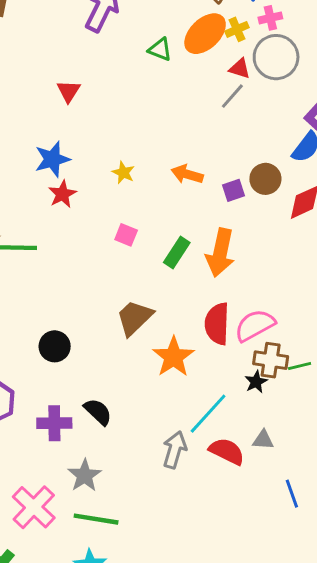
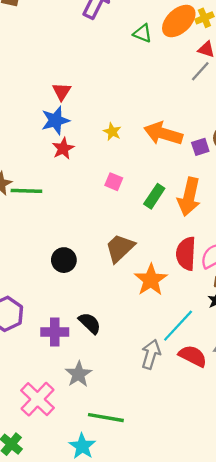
red triangle: (69, 91) -> (62, 91), moved
orange arrow: (187, 174) -> (163, 134), size x1.5
black circle: (55, 346) -> (64, 260), moved
green line: (96, 519) -> (106, 418), moved

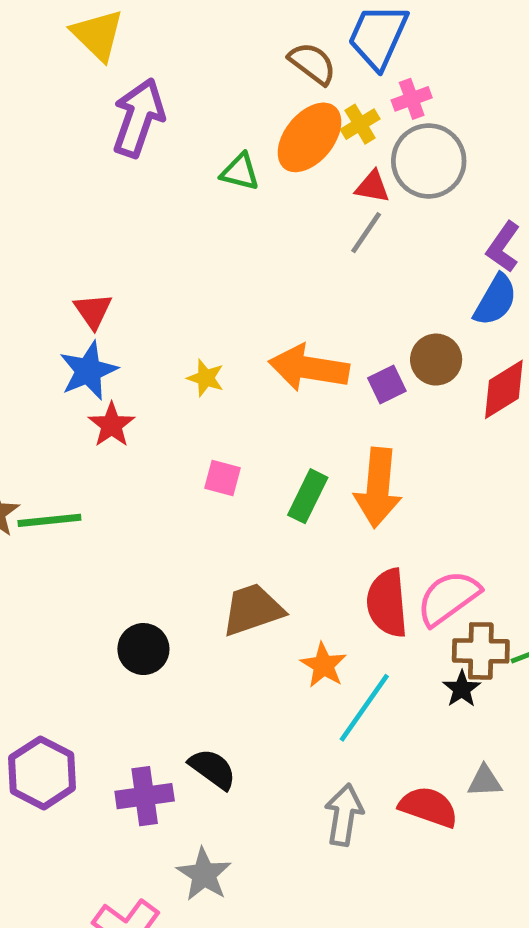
brown trapezoid: (120, 248) -> (253, 610), turned 32
orange star: (151, 280) -> (323, 665), size x0.7
cyan line: (178, 326) -> (364, 708), moved

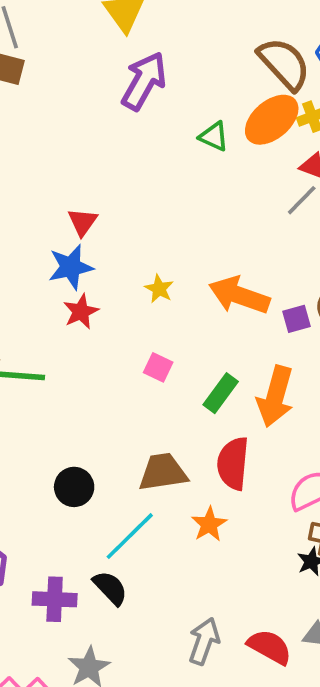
brown semicircle: (312, 63) -> (284, 64), size x1.5
red semicircle: (387, 603) -> (233, 463), moved
cyan line: (364, 708) -> (130, 536), moved

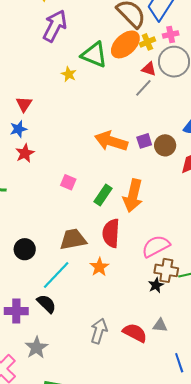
green triangle: (214, 136) -> (94, 55), size x1.6
blue star: (71, 267) -> (18, 129), size x0.7
yellow star: (159, 289) -> (69, 74), moved
purple square: (296, 319) -> (144, 141), moved

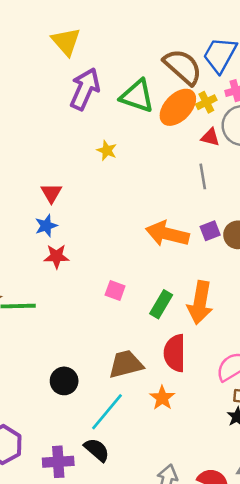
green triangle: (94, 55) -> (137, 96), moved
gray line: (143, 88) -> (203, 176), moved, turned -48
red star: (25, 153) -> (56, 256), turned 30

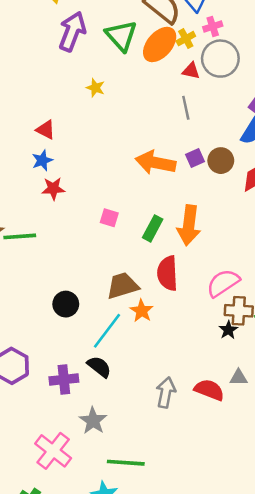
green triangle: (137, 96) -> (121, 36), turned 32
red triangle: (51, 193) -> (46, 130), turned -30
orange star: (162, 398) -> (142, 311), moved

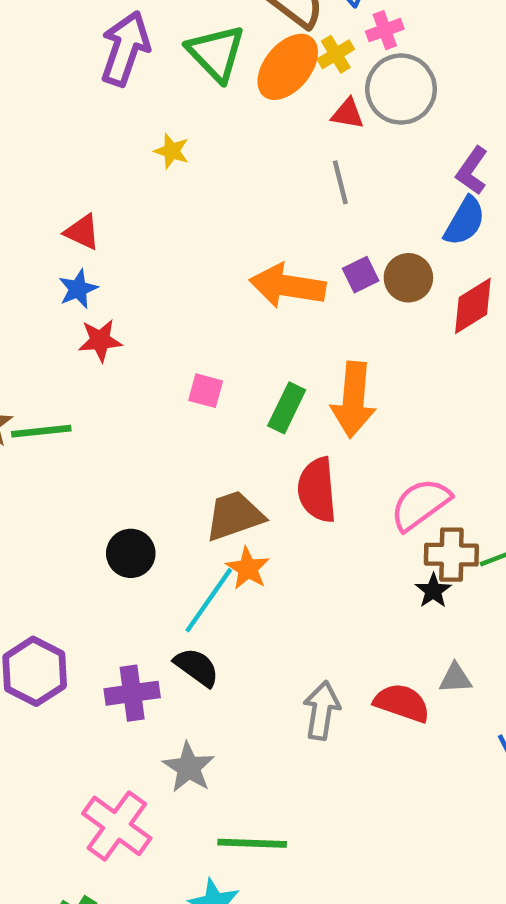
orange star: (142, 311) -> (248, 568), moved

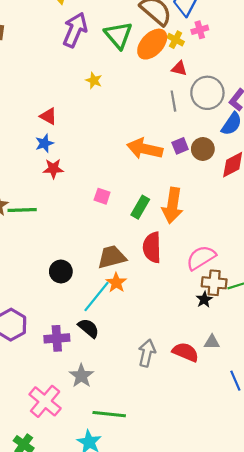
yellow cross: (336, 54) -> (176, 40), turned -35
gray circle: (401, 89) -> (207, 93), moved

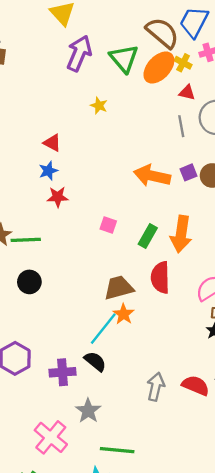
black circle: (61, 271) -> (29, 282), moved

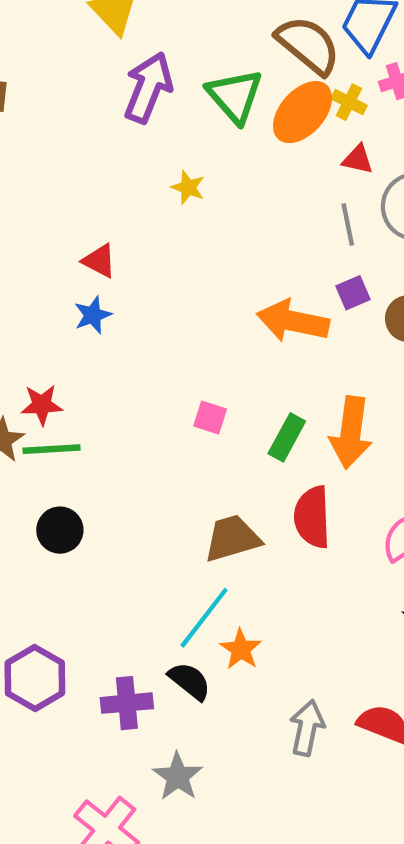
purple square: (188, 172) -> (353, 293), moved
red star: (58, 197) -> (42, 405), moved
orange star: (124, 314) -> (241, 649), moved

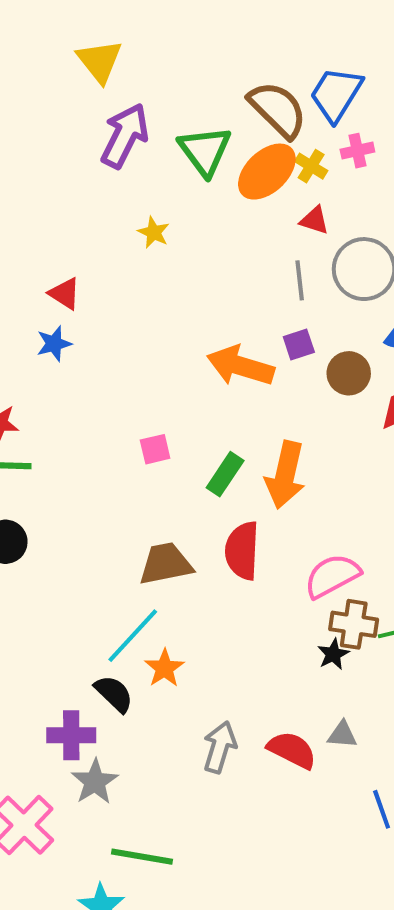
pink square: (210, 418) -> (155, 449), turned -36
purple cross: (127, 703) -> (71, 735), moved

